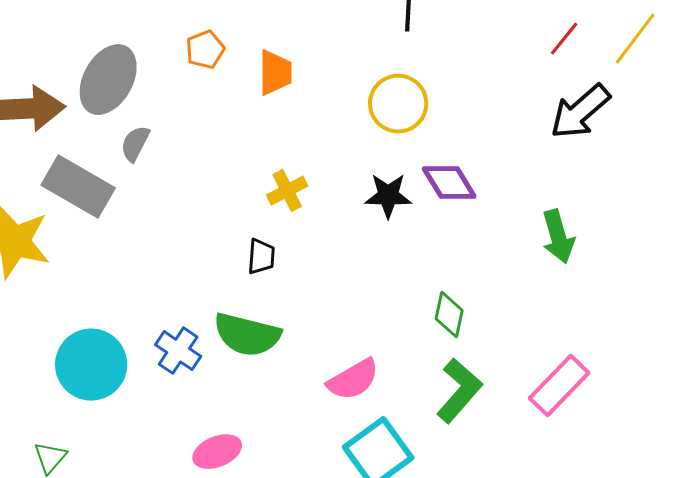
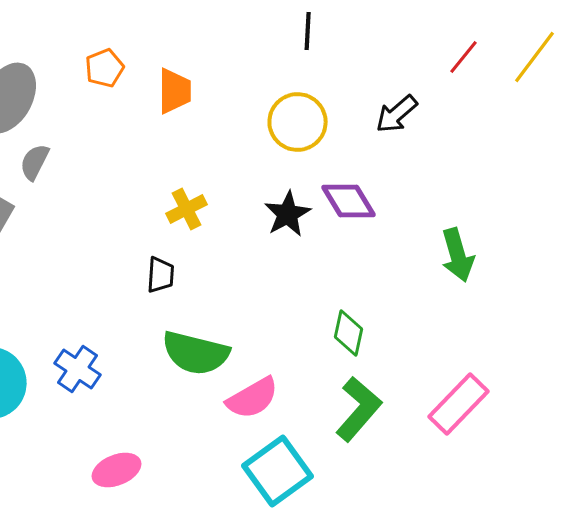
black arrow: (580, 112) -> (397, 114), moved, size x0.7
black star: (388, 196) -> (288, 214), turned -30
green semicircle: (247, 335) -> (196, 353), moved

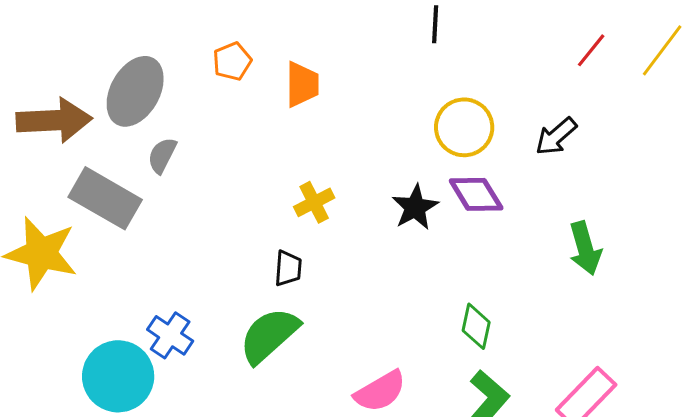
black arrow: (397, 114) -> (556, 136), moved
yellow circle: (298, 122) -> (464, 127), moved
green semicircle: (196, 353) -> (269, 335), moved, turned 124
blue cross: (78, 369) -> (170, 335), moved

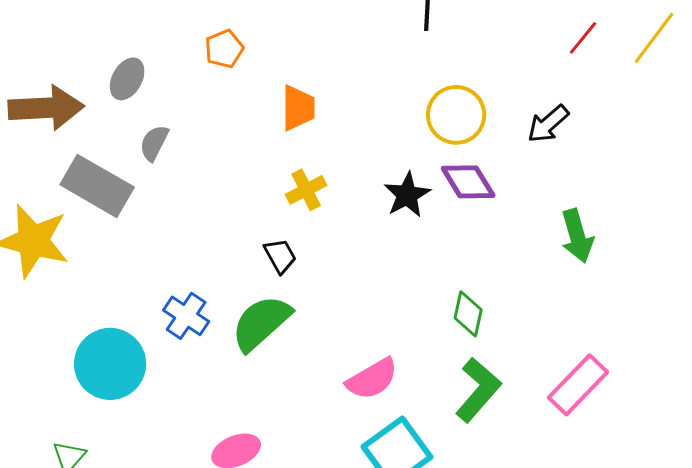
orange trapezoid: (302, 84) -> (298, 108), moved
gray ellipse: (135, 91) -> (127, 79), size x0.6
black trapezoid: (288, 268) -> (280, 256), turned -33
blue cross: (170, 335) -> (186, 316), moved

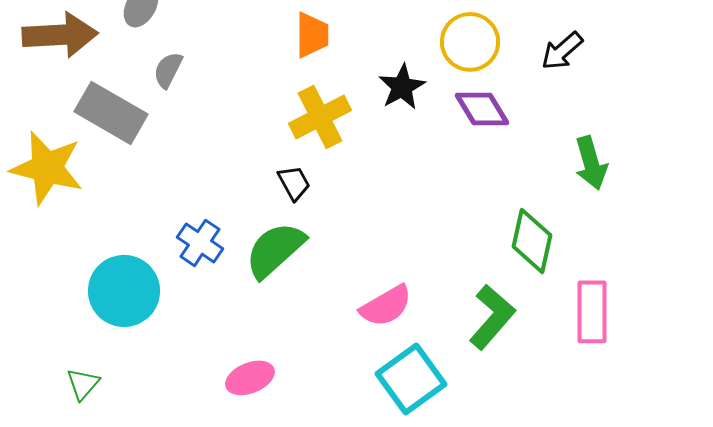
yellow cross: (306, 190) -> (320, 117), size x1.5
black star: (407, 195) -> (402, 87), moved
green diamond: (468, 314) -> (532, 241), moved, size x1.4
pink rectangle: (578, 385) -> (592, 312), turned -44

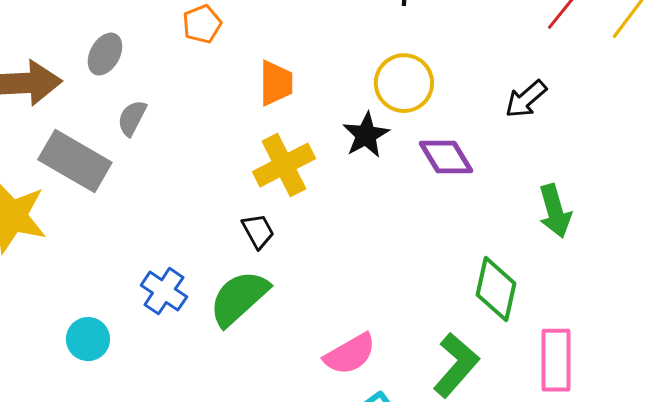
yellow circle: (470, 42) -> (404, 83), moved
cyan circle: (124, 291) -> (88, 339), size x0.6

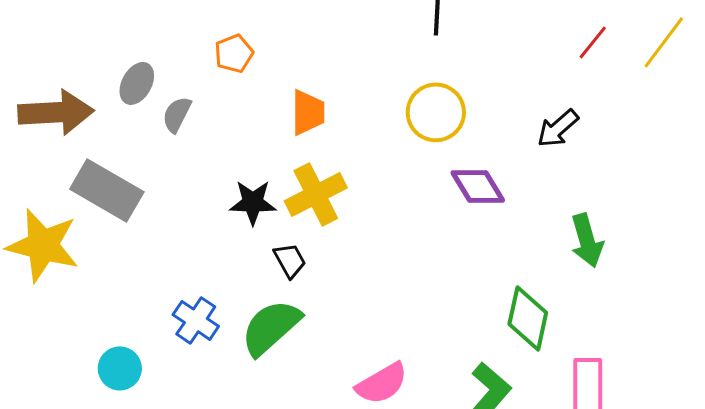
gray semicircle: (132, 118) -> (177, 114), moved
black star: (366, 135) -> (253, 202), moved, turned 30

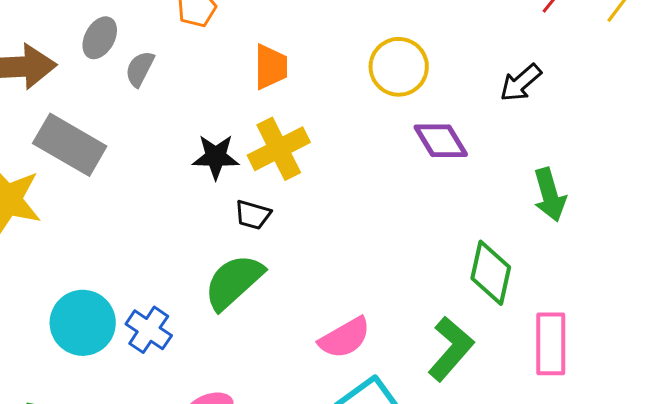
black trapezoid: (290, 260) -> (253, 215), turned 135
blue cross: (196, 320) -> (149, 330), moved
cyan circle: (120, 368) -> (83, 323), size x1.5

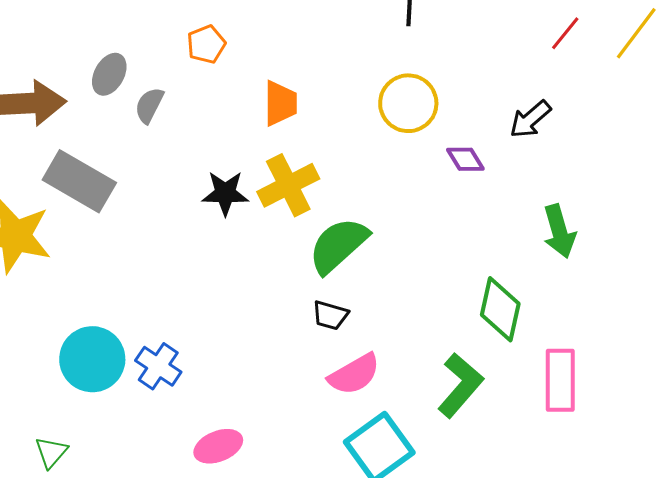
purple diamond: (441, 141) -> (465, 159), moved, size x0.7
black trapezoid: (253, 215) -> (330, 315), moved
green semicircle: (234, 282) -> (338, 245), moved

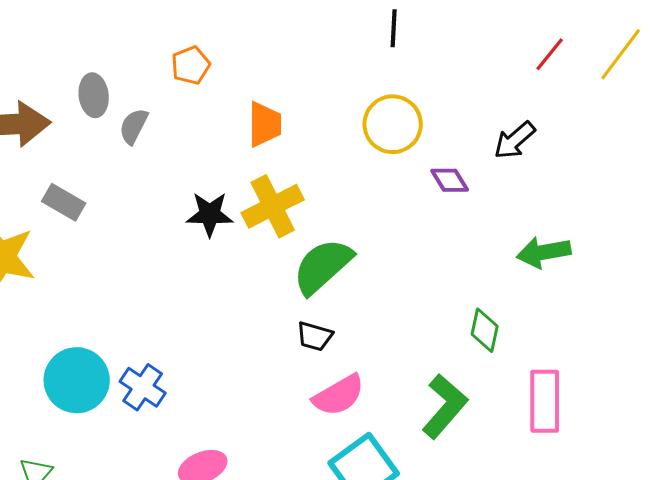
gray ellipse: (109, 74) -> (94, 95), turned -36
gray rectangle: (79, 181) -> (64, 202), size x0.6
green arrow: (559, 231) -> (544, 252), turned 96
green diamond: (500, 309) -> (485, 330), size x0.7

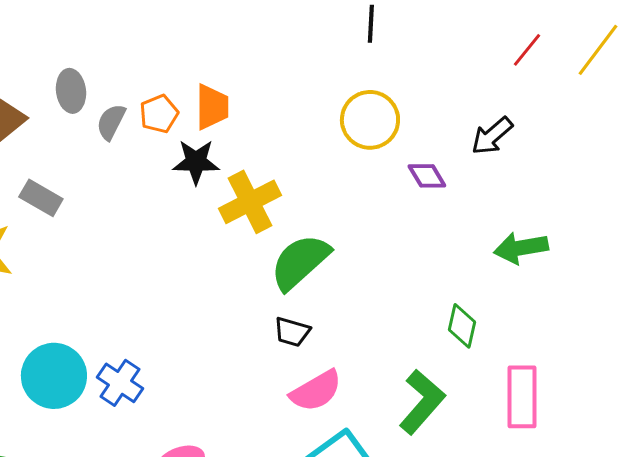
orange pentagon: (191, 65) -> (159, 114), moved
orange trapezoid: (265, 124) -> (212, 107), moved
black star: (210, 214) -> (196, 162), moved

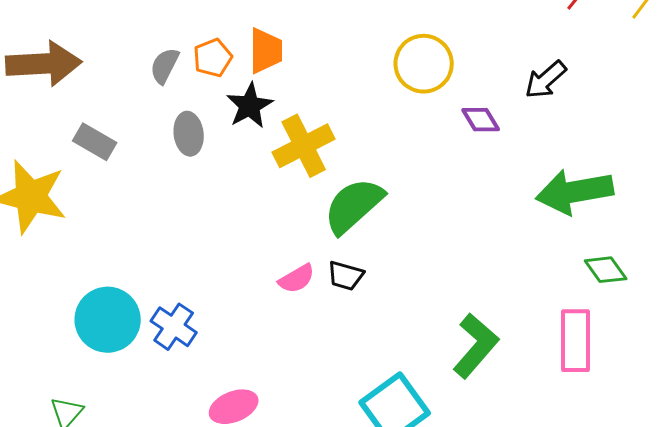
gray ellipse: (71, 91) -> (189, 134), moved
black star: (196, 162) -> (250, 106), turned -30
green arrow: (521, 248) -> (575, 192), size x1.4
green diamond: (462, 326) -> (606, 270), moved, turned -48
pink semicircle: (316, 391) -> (297, 279), moved, size x0.7

